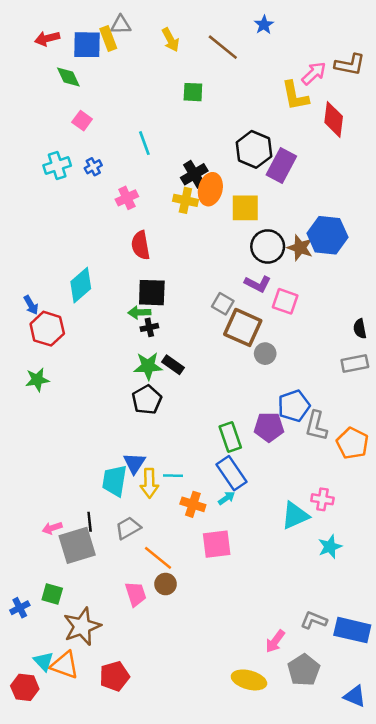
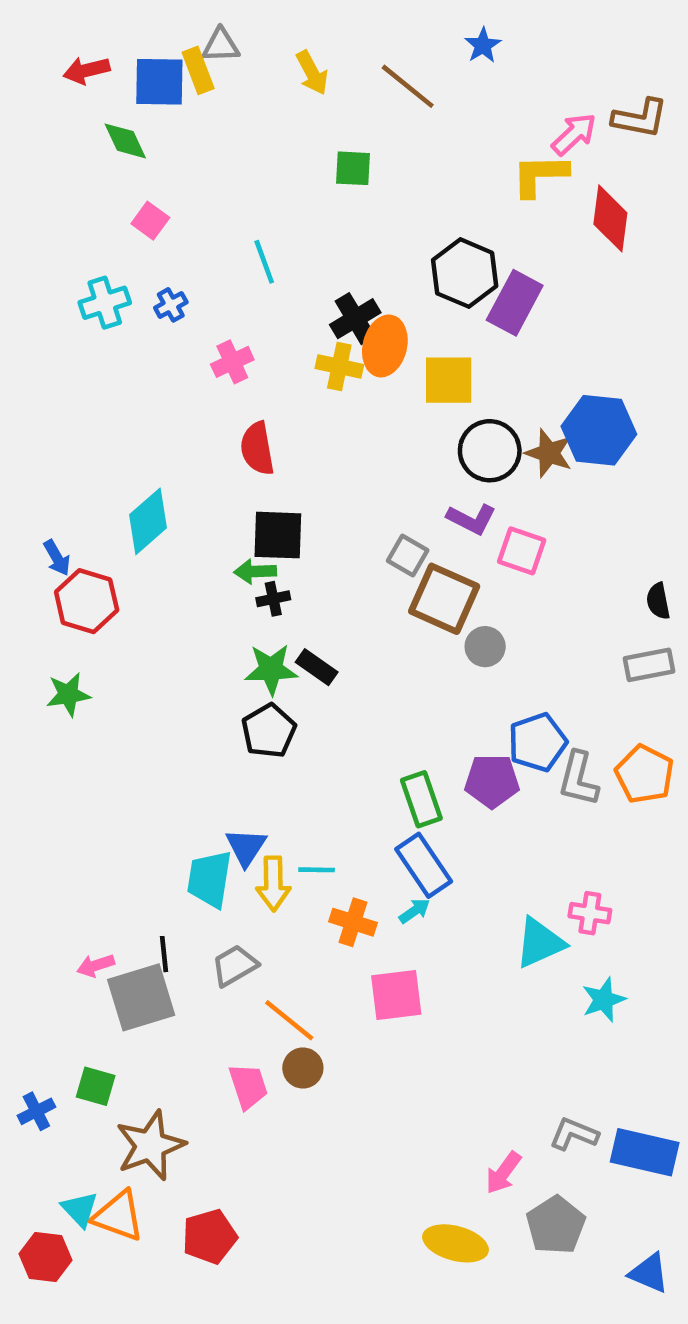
yellow L-shape: (295, 96) -> (540, 175), turned 100
orange pentagon: (352, 443) -> (645, 774), moved

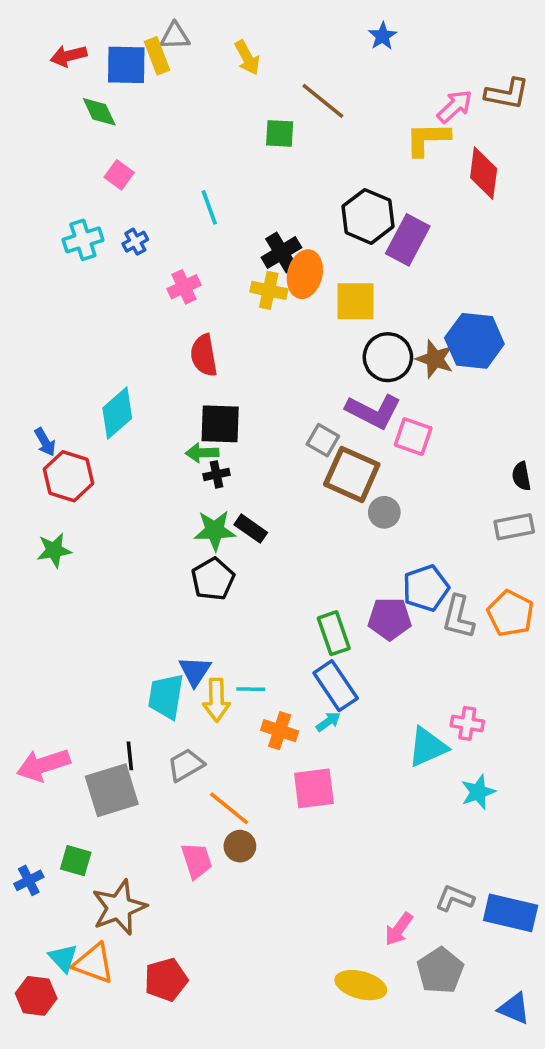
brown line: (408, 86) -> (323, 101), moved
purple L-shape: (471, 519) -> (373, 411), size x1.4
pink arrow: (96, 966) -> (43, 765), moved, size x1.8

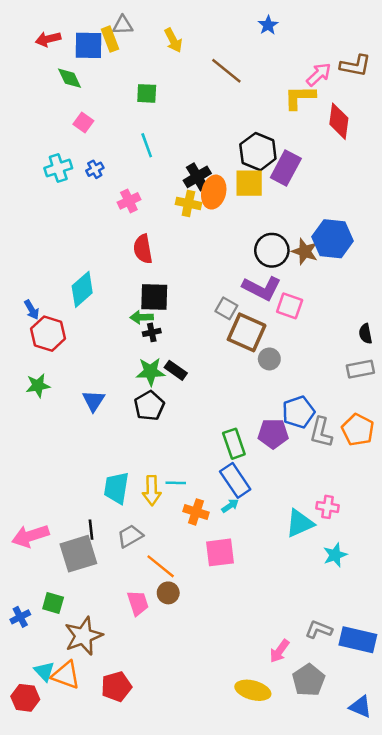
green square: (280, 133) -> (147, 93), moved
yellow square: (355, 301) -> (249, 183), moved
blue triangle: (195, 671) -> (94, 401), moved

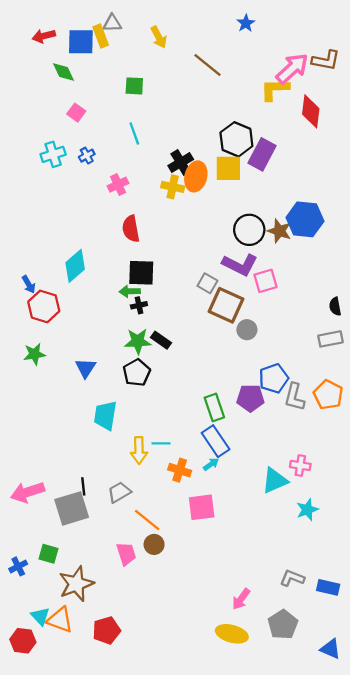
pink arrow: (319, 74) -> (292, 68), size x1.4
pink square: (290, 306) -> (265, 281), turned -35
cyan trapezoid: (116, 488) -> (105, 416), moved
blue rectangle: (358, 640) -> (328, 587), size x0.7
pink arrow: (279, 651) -> (241, 599), moved

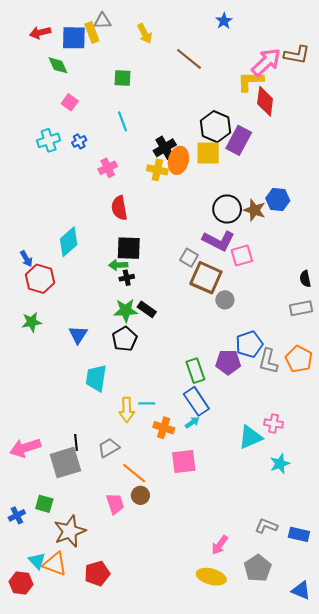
red diamond: (311, 111) -> (265, 101), moved
blue hexagon: (305, 219) -> (278, 200), size x0.7

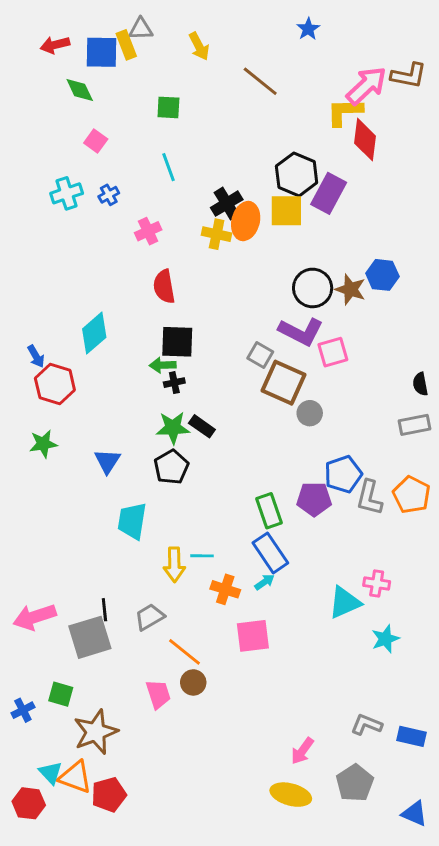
red pentagon: (97, 574) -> (109, 795), moved

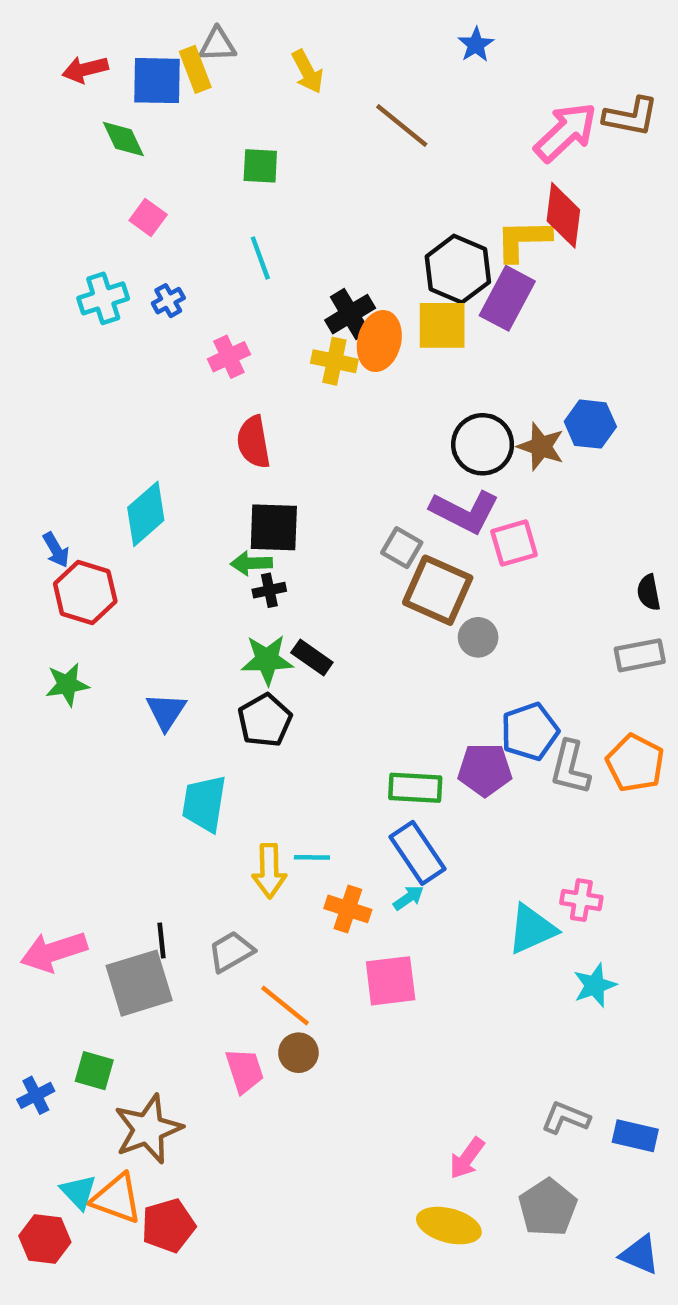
yellow L-shape: (345, 112) -> (523, 240), moved
green rectangle: (269, 511) -> (415, 788), turned -68

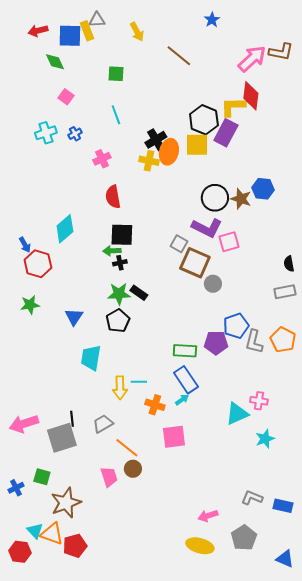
pink arrow: (467, 1158) -> (208, 516), turned 36

